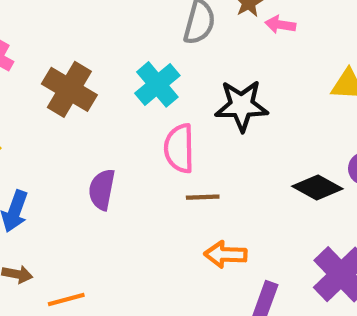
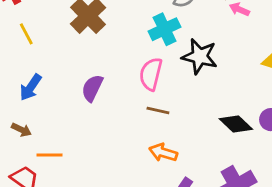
cyan cross: (157, 84) -> (164, 29), moved

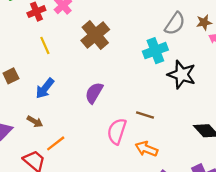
pink semicircle: (151, 74) -> (117, 131), moved
orange line: (50, 155) -> (56, 143), turned -42

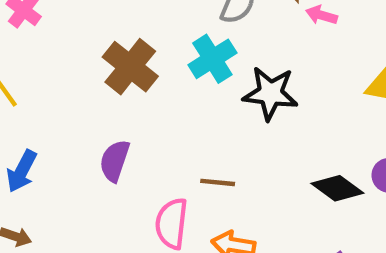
brown cross: (95, 35) -> (130, 67), moved

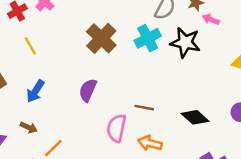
black star: (270, 93) -> (185, 42), moved
black diamond: (337, 188) -> (195, 117), moved

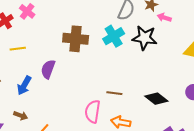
brown cross: (101, 38) -> (76, 39), turned -35
yellow line: (30, 46) -> (18, 49), turned -63
purple semicircle: (88, 90) -> (48, 69), moved

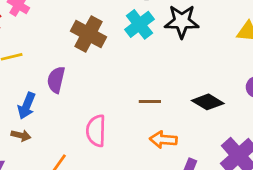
brown cross: (76, 39) -> (88, 34), turned 30
pink semicircle: (93, 112) -> (96, 131), moved
brown arrow: (21, 116) -> (21, 135), moved

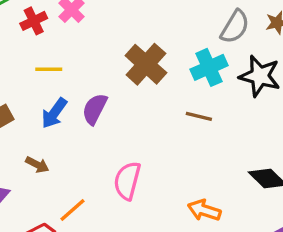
brown line: (150, 101) -> (199, 116), moved
blue arrow: (27, 106) -> (54, 113), moved

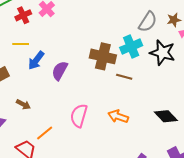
brown cross: (146, 64) -> (103, 56), moved, turned -30
yellow line: (49, 69) -> (21, 44), moved
blue arrow: (54, 113) -> (36, 60), moved
orange arrow: (204, 210) -> (118, 116), moved

